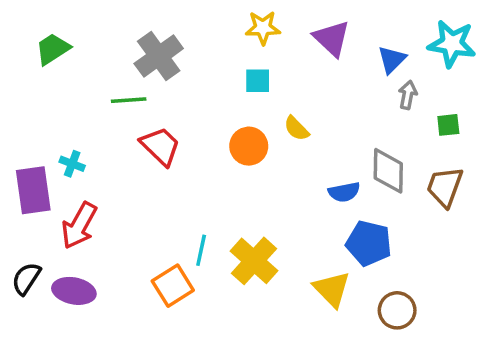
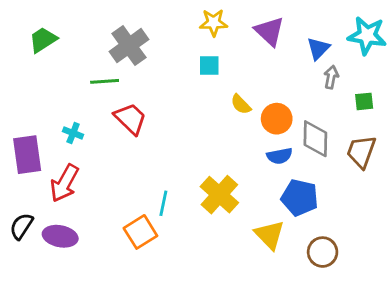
orange circle: (249, 146) -> (277, 119), moved
cyan cross: (72, 164) -> (73, 133), moved
yellow cross: (254, 261) -> (219, 195), moved

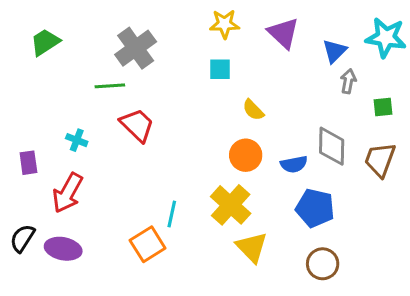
orange circle: (277, 119) -> (246, 155), moved
purple rectangle: (27, 155) -> (28, 163), size x0.6
yellow triangle: (269, 235) -> (252, 247), moved
brown circle: (323, 252) -> (323, 264), moved

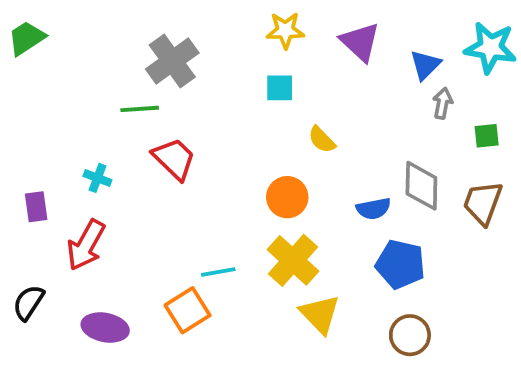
green trapezoid: (45, 42) -> (27, 38), moved
orange circle: (246, 155) -> (287, 197), moved
cyan line: (172, 214) -> (218, 272), turned 68
purple ellipse: (63, 249) -> (105, 328), moved

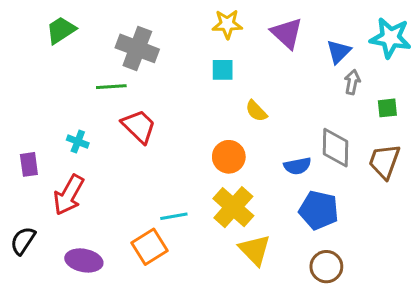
green trapezoid: (27, 38) -> (61, 30), moved
gray cross: (172, 61) -> (137, 48), turned -33

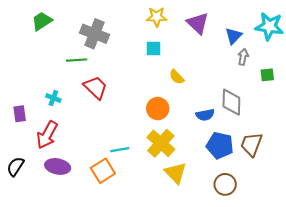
brown trapezoid: (384, 161) -> (251, 144), moved
purple ellipse: (84, 260) -> (58, 166), moved

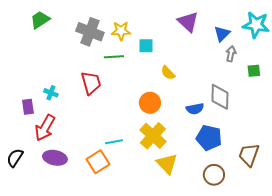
yellow star: (157, 17) -> (121, 31), moved
green line: (77, 60) -> (114, 57), moved
red trapezoid: (96, 87) -> (91, 83), turned 30
purple rectangle: (20, 114) -> (28, 107), moved
brown trapezoid: (251, 144) -> (249, 155), moved

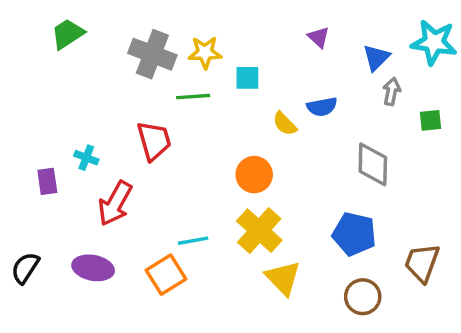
purple triangle: (188, 22) -> (319, 37), size x0.6
blue semicircle: (195, 109) -> (322, 107), moved
red arrow: (45, 128) -> (115, 203), moved

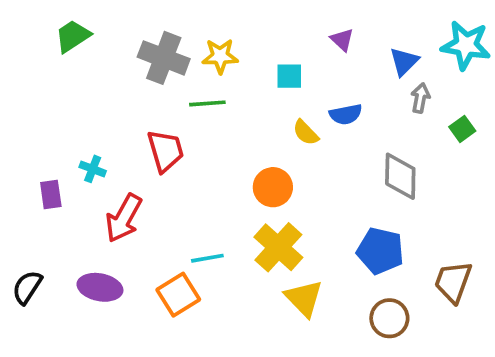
cyan square: (247, 78) -> (289, 76), moved
green square: (431, 120) -> (462, 129), turned -30

